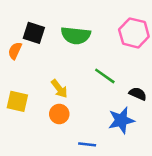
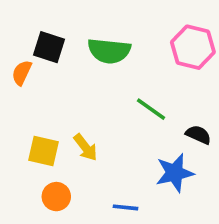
yellow arrow: (59, 89) -> (85, 147), moved
yellow square: (17, 101) -> (44, 151), moved
orange circle: (59, 114) -> (56, 197), moved

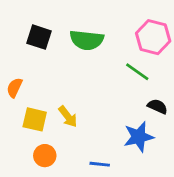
orange semicircle: (22, 73) -> (14, 88), moved
green line: (151, 109) -> (137, 72), moved

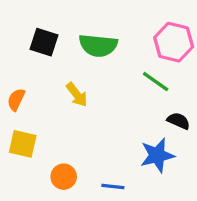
yellow arrow: (68, 117) -> (77, 95), moved
yellow square: (35, 119) -> (23, 144), moved
orange circle: (45, 156) -> (64, 177), moved

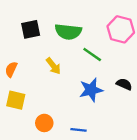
black square: (44, 42) -> (31, 29), turned -30
green line: (156, 82) -> (92, 55), moved
blue star: (157, 155) -> (91, 90), moved

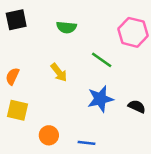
black square: (31, 29) -> (16, 20), moved
green semicircle: (68, 32) -> (66, 27), moved, size x0.7
black semicircle: (124, 84) -> (137, 106), moved

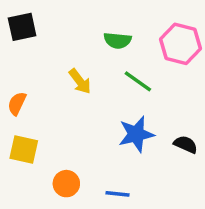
green semicircle: (66, 27) -> (117, 40), moved
yellow arrow: (59, 73) -> (80, 81), moved

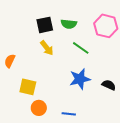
black square: (22, 27) -> (45, 25), moved
yellow square: (24, 150) -> (28, 87), moved

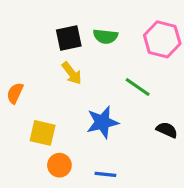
green line: (81, 48) -> (138, 87), moved
blue star: (80, 79) -> (102, 122), moved

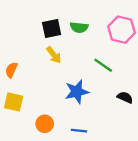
yellow square: (43, 133) -> (14, 102), moved

